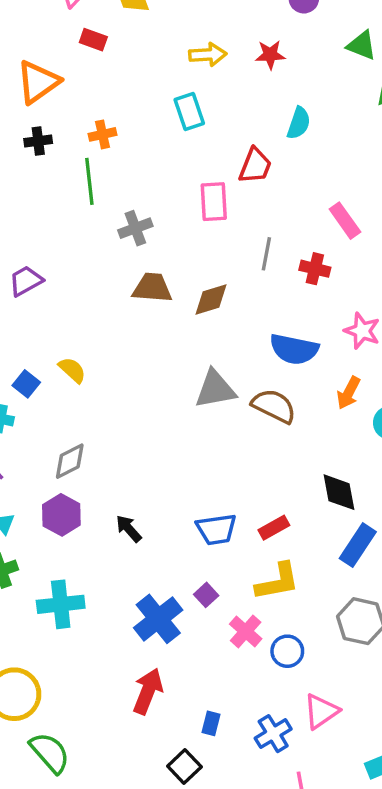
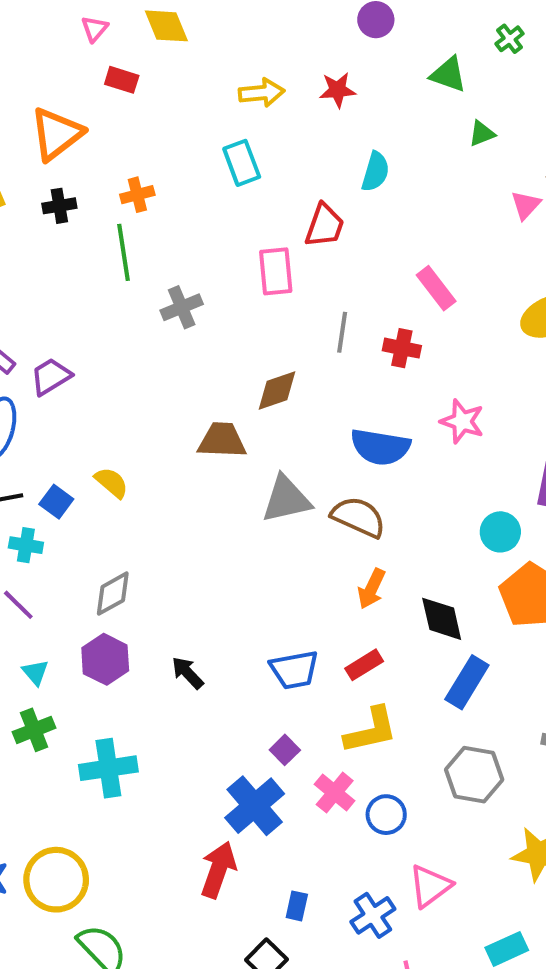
brown trapezoid: (152, 288) -> (222, 440), moved
orange arrow: (349, 393) -> (372, 589), moved
blue cross: (158, 619) -> (255, 806), moved

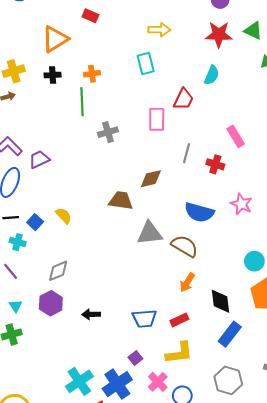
red star: (338, 90) -> (219, 34), moved, size x1.5
black arrow: (187, 673) -> (91, 314), turned -54
cyan cross: (108, 768) -> (79, 381), moved, turned -32

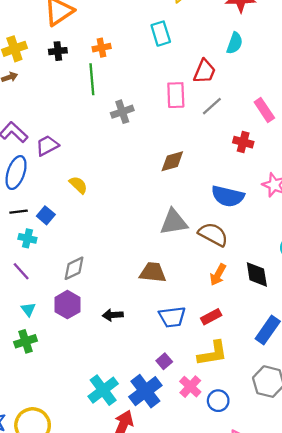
gray line: (186, 153) -> (212, 106), moved, turned 36
brown trapezoid: (121, 201) -> (153, 272), moved
yellow semicircle: (64, 216) -> (78, 185), moved
black diamond: (220, 301) -> (257, 274), moved

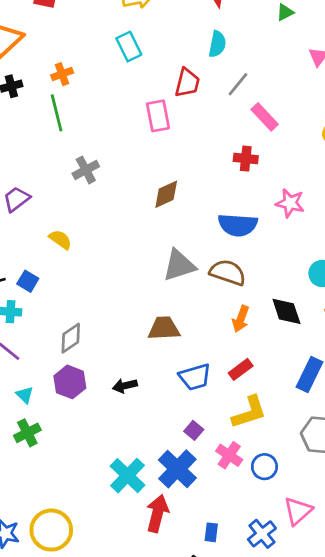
gray line: (212, 106) -> (238, 84), moved
gray cross: (122, 112) -> (86, 170), moved

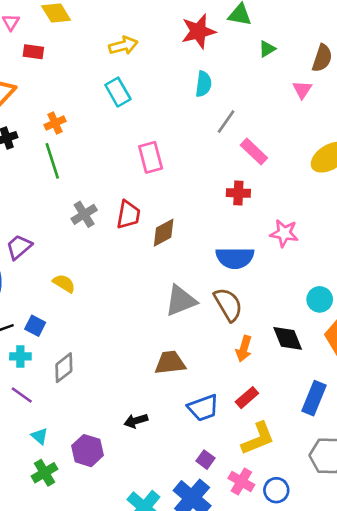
red trapezoid: (187, 83) -> (128, 215), moved
brown semicircle: (228, 272) -> (228, 304), turned 44
gray diamond: (71, 338) -> (64, 368), moved
purple hexagon: (70, 382) -> (88, 451), moved

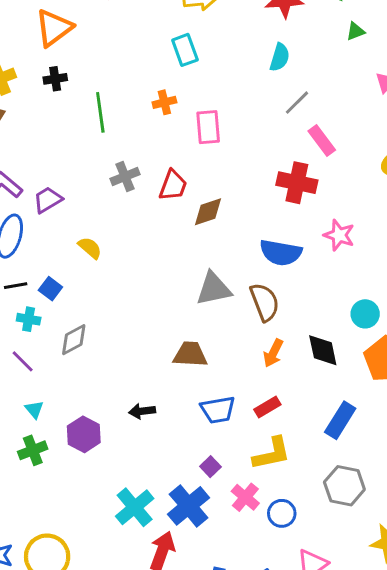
orange cross: (55, 123) -> (164, 102), moved
red cross: (238, 193) -> (297, 183), size x1.5

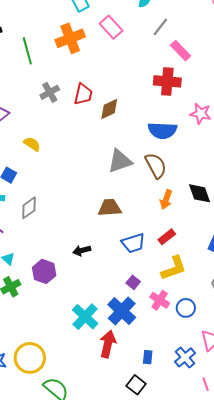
orange cross: (164, 102) -> (70, 38), size x1.8
pink rectangle: (208, 127) -> (111, 27), moved, turned -30

